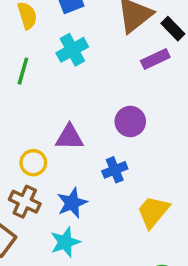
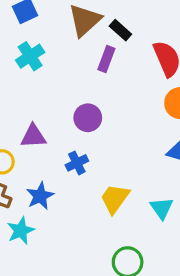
purple rectangle: (155, 59) -> (106, 59), turned -40
cyan star: (65, 242) -> (21, 231), moved

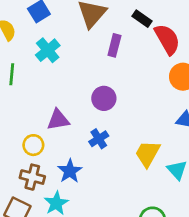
black rectangle: (120, 30) -> (142, 19), moved
yellow trapezoid: (115, 199) -> (148, 154), moved

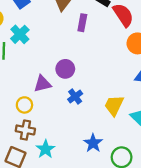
cyan cross: (48, 50) -> (20, 34), moved
purple circle: (104, 98) -> (65, 69), moved
blue star: (70, 171) -> (93, 143), moved

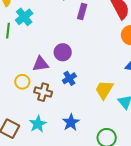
brown cross: (25, 130) -> (43, 92), moved
blue star: (93, 143) -> (71, 122), moved

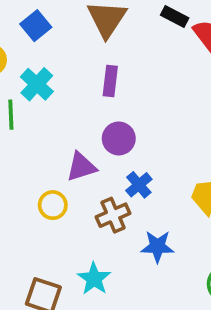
purple rectangle: (82, 11) -> (110, 81), moved
brown cross: (43, 92) -> (113, 215), moved, turned -30
blue star: (71, 122) -> (157, 247), moved, turned -30

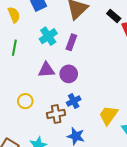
cyan cross: (37, 84) -> (48, 36), moved
purple triangle: (81, 167) -> (46, 70), moved

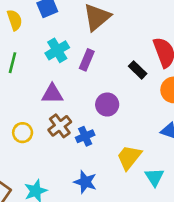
black rectangle: (114, 16) -> (138, 70), moved
purple circle: (69, 74) -> (107, 105), moved
brown cross: (56, 114) -> (60, 126), moved, turned -30

